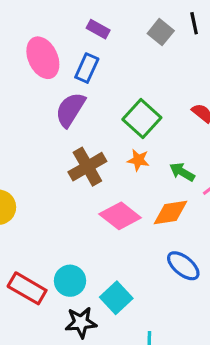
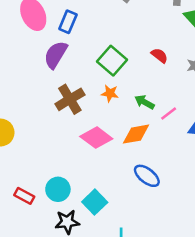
red rectangle: (27, 288) -> (24, 196), size x0.7

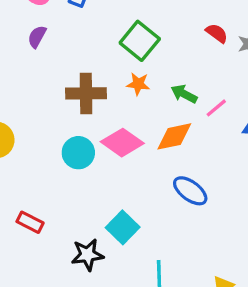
purple semicircle: (56, 55) -> (37, 37), moved, size x0.6
red semicircle: (159, 55) -> (217, 33), moved
brown cross: (70, 99) -> (86, 93), turned 32
cyan circle: (58, 189) -> (78, 153), moved

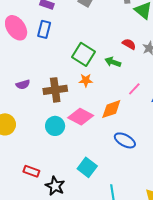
purple semicircle: (37, 37) -> (23, 85), moved, turned -128
green arrow: (184, 94) -> (113, 62), moved
black star: (87, 255) -> (55, 186), moved, turned -30

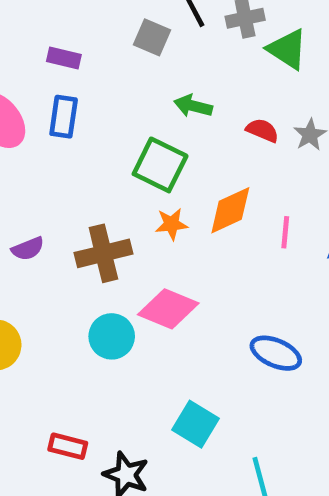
green arrow: (113, 62) -> (193, 106), moved
pink line: (134, 89) -> (285, 232), turned -32
orange diamond: (111, 109) -> (230, 210), moved

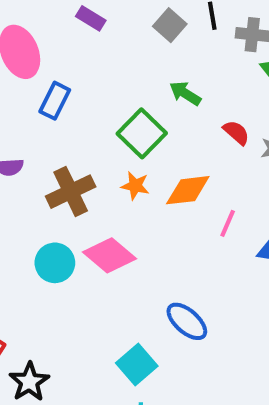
blue rectangle: (64, 117) -> (55, 101), moved
brown cross: (103, 253) -> (71, 192), turned -30
cyan square: (195, 424) -> (137, 364), moved

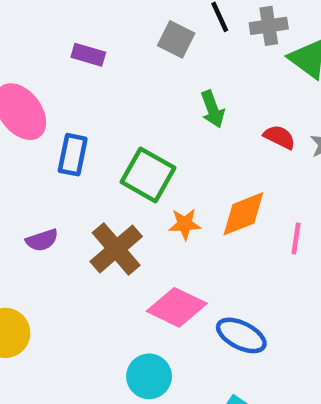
green arrow: (185, 93) -> (213, 109), turned -128
green square: (142, 133) -> (148, 175), moved
cyan circle: (55, 263) -> (149, 376), moved
blue ellipse: (187, 321) -> (241, 335), moved

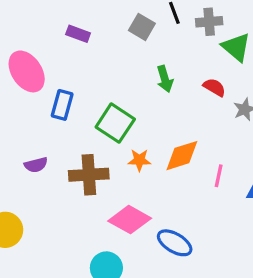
red semicircle: (279, 137) -> (214, 87), moved
brown cross: (116, 249) -> (89, 175), turned 33

